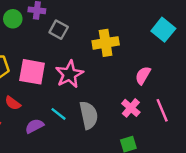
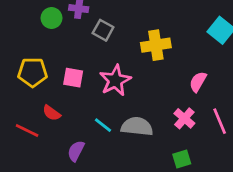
pink square: (32, 72) -> (73, 78), size x0.7
gray semicircle: (89, 115) -> (137, 126), turned -72
purple semicircle: (34, 126) -> (76, 151), moved, turned -36

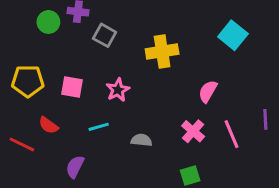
pink star: (115, 80) -> (118, 90), size x0.7
cyan line: (103, 125) -> (99, 127), moved, turned -54
gray semicircle: (137, 126) -> (141, 140), size x0.6

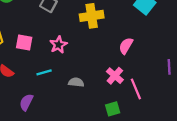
pink line: (231, 134) -> (136, 89), moved

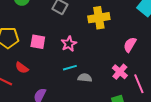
cyan line: (44, 72) -> (70, 68), moved

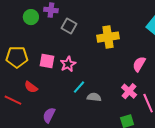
pink star: (69, 44) -> (68, 64), moved
cyan line: (70, 68) -> (79, 87), turned -32

